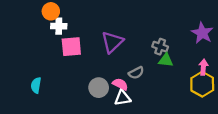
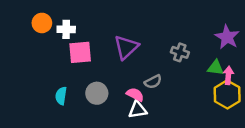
orange circle: (51, 11) -> (42, 23), moved
green triangle: (166, 60) -> (216, 68), moved
cyan semicircle: (36, 85) -> (61, 96), moved
gray circle: (99, 88) -> (97, 93), moved

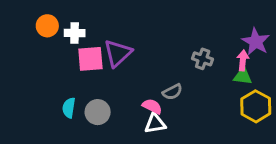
purple triangle: (126, 47) -> (118, 53), moved
pink arrow: (228, 75) -> (243, 60), moved
gray circle: (97, 93) -> (98, 112), moved

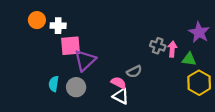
purple triangle: (118, 53) -> (85, 60), moved
pink arrow: (243, 60) -> (172, 49), moved
white triangle: (155, 124) -> (121, 96), turned 36

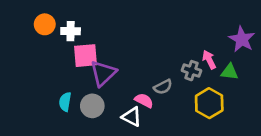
gray cross: (158, 46) -> (192, 71), moved
pink arrow: (172, 49) -> (209, 60), turned -32
yellow hexagon: (199, 83) -> (209, 103), moved
white triangle: (121, 96) -> (132, 117), moved

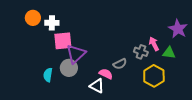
gray circle: (92, 106) -> (69, 68), moved

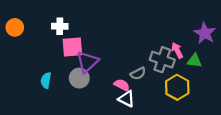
orange circle: (33, 18) -> (15, 27), moved
gray cross: (141, 52) -> (162, 60), size x1.5
cyan semicircle: (48, 75) -> (46, 80), moved
white triangle: (97, 86) -> (126, 99), moved

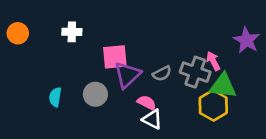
pink square: (72, 47) -> (115, 57), moved
green triangle: (194, 61) -> (223, 86), moved, size x1.5
purple triangle: (87, 62) -> (127, 75), moved
gray semicircle: (138, 73) -> (162, 73), moved

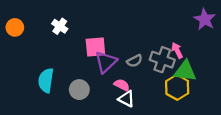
white cross: (72, 32) -> (60, 26), turned 35
purple star: (247, 40) -> (205, 19), moved
gray circle: (95, 94) -> (79, 90), moved
cyan semicircle: (55, 97) -> (46, 80), size x1.5

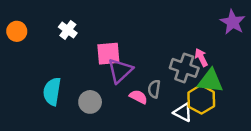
gray semicircle: (135, 61) -> (154, 89), moved, turned 126
white triangle: (126, 99) -> (183, 112), moved

